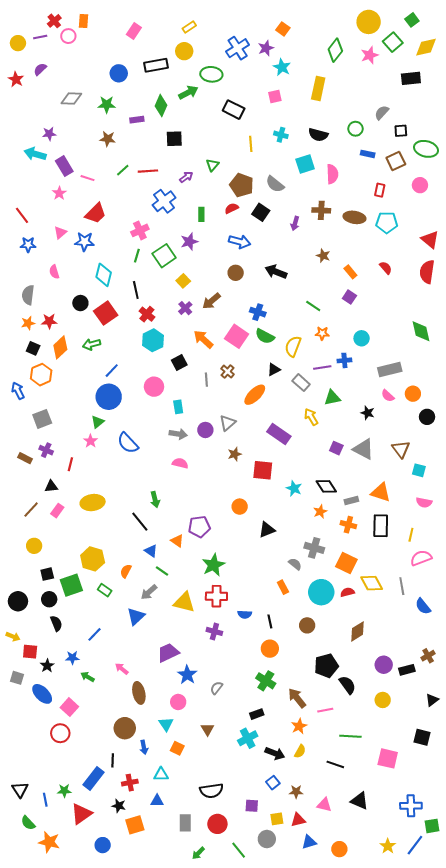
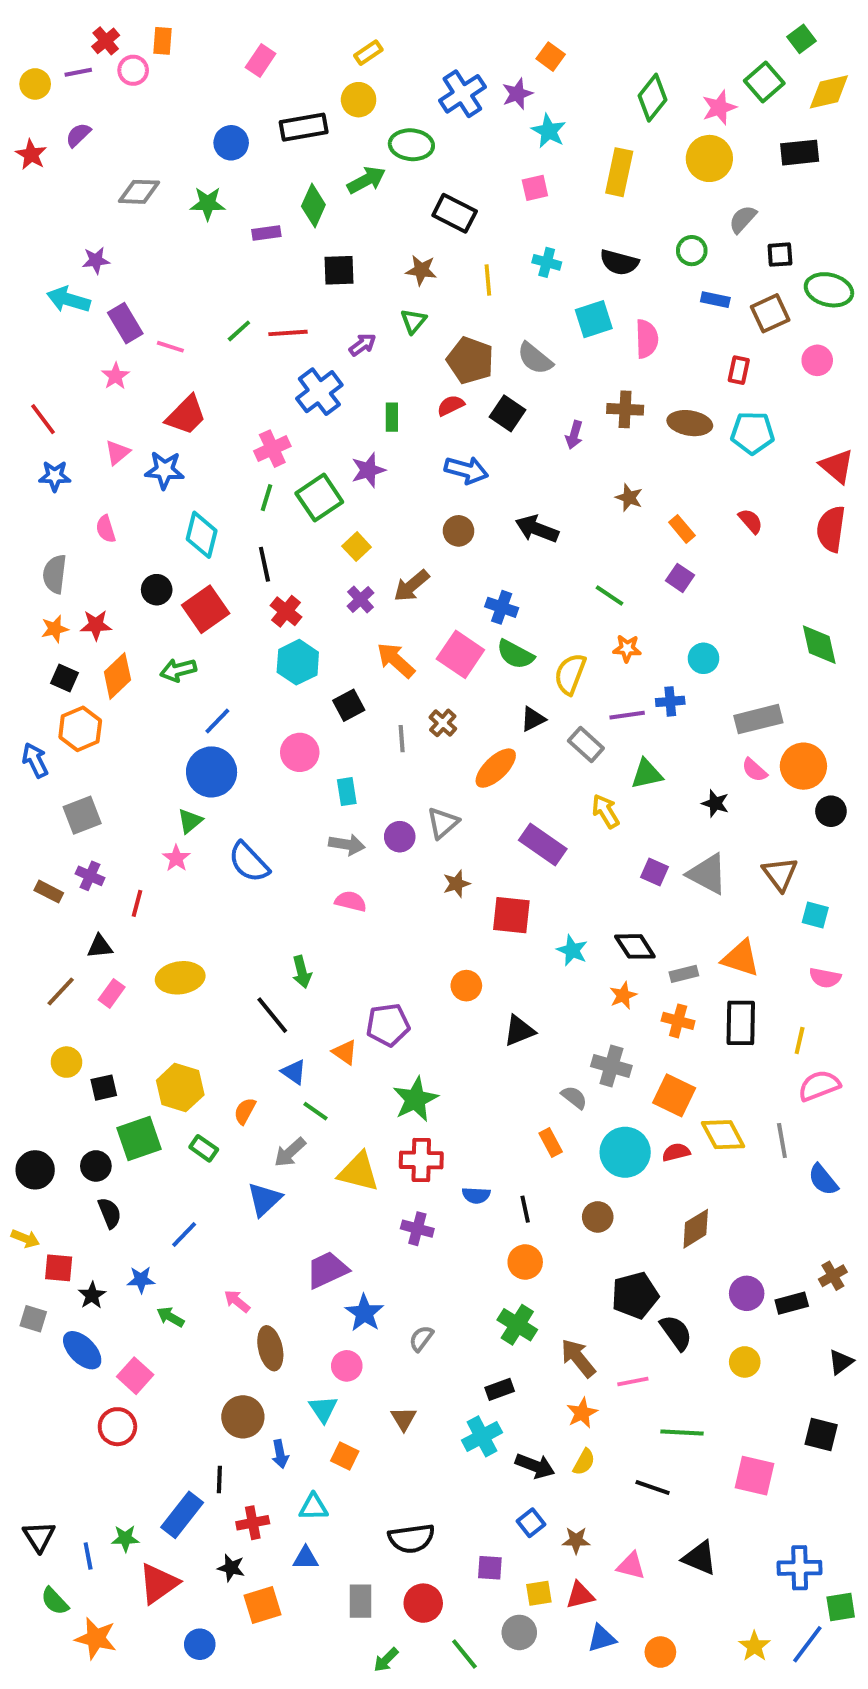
yellow circle: (369, 22) -> (709, 158), moved
brown star: (108, 139) -> (421, 270), moved
orange circle: (413, 394) -> (803, 766), size x1.5
black square: (47, 574) -> (104, 1088), moved

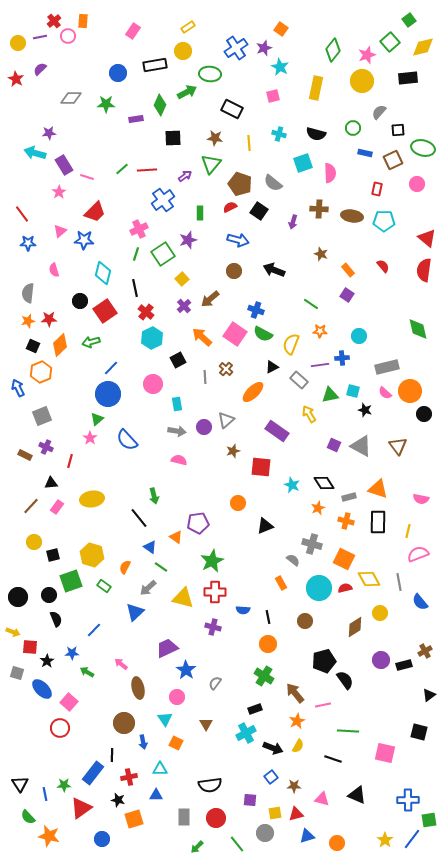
green triangle: (413, 321) -> (211, 164), size x1.5
cyan square: (815, 915) -> (353, 391), moved
yellow circle: (745, 1362) -> (380, 613), moved

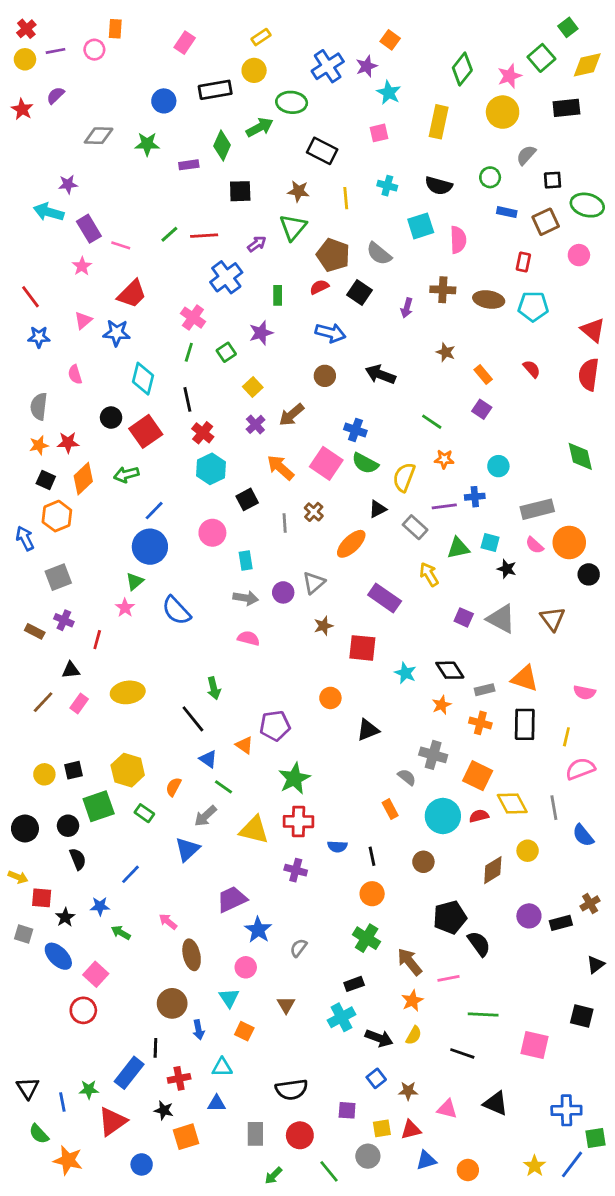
red cross: (54, 21) -> (26, 29), moved
pink cross: (139, 229) -> (193, 318), turned -30
green square: (163, 254) -> (226, 352), size x0.6
yellow circle: (34, 542) -> (44, 774), moved

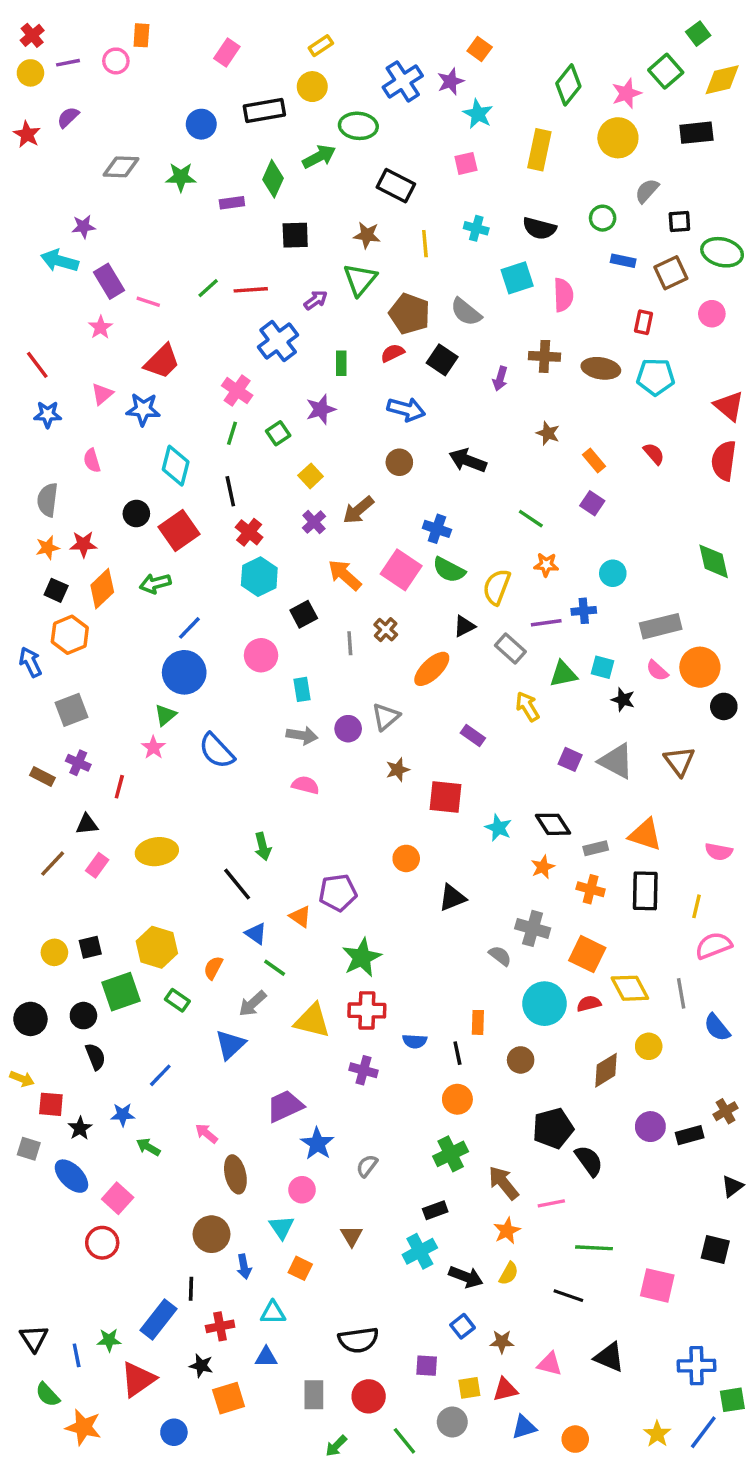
purple rectangle: (385, 598) -> (473, 736), size x0.6
orange rectangle: (390, 809) -> (478, 1022), moved, turned 30
green cross: (367, 938) -> (451, 1154), turned 32

